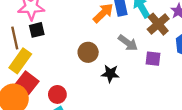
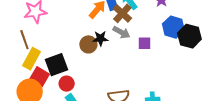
brown cross: (158, 24) -> (122, 13), moved
black square: (37, 30) -> (57, 65), moved, size x1.6
black star: (110, 74) -> (100, 38), moved

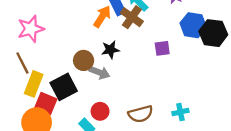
gray arrow: (121, 32) -> (99, 72), moved
brown circle: (88, 44) -> (84, 60), moved
red circle: (67, 84) -> (100, 111), moved

